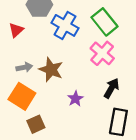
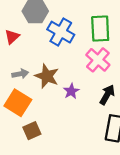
green rectangle: (104, 22) -> (100, 29), turned 36
purple star: (75, 99) -> (71, 91), moved

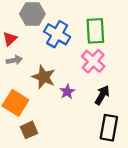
gray arrow: (20, 74) -> (14, 60), moved

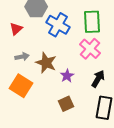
gray arrow: (14, 60) -> (22, 57), moved
brown square: (29, 130) -> (66, 104), moved

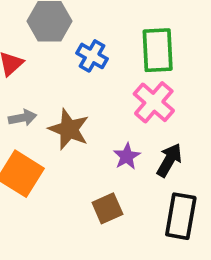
blue cross: (58, 25) -> (92, 56), size x0.7
purple star: (67, 76) -> (127, 156), moved

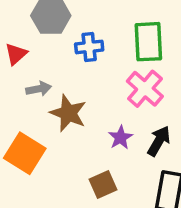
blue cross: (92, 56) -> (89, 47), turned -36
gray arrow: (23, 118) -> (39, 89), moved

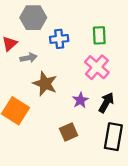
green rectangle: (148, 42) -> (99, 35), size x0.7
gray arrow: (39, 89) -> (29, 58), moved

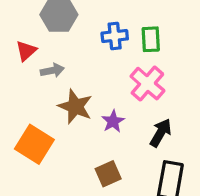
blue cross: (59, 39) -> (115, 36), moved
purple star: (80, 100) -> (113, 121), moved

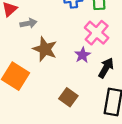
purple star: (113, 121) -> (83, 55), moved
brown square: (108, 174) -> (68, 97), turned -30

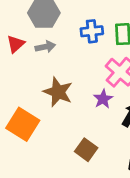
gray arrow: (28, 23) -> (45, 47), moved

